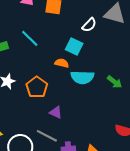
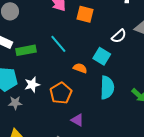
orange semicircle: (62, 63) -> (80, 68), moved
cyan semicircle: (82, 77) -> (107, 88), turned -95

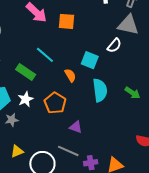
white semicircle: (119, 36) -> (114, 45), moved
green rectangle: (26, 50) -> (26, 72), moved, turned 54
orange semicircle: (80, 68) -> (70, 75), turned 48

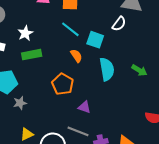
cyan line: (45, 55) -> (70, 29), moved
green rectangle: (26, 72) -> (32, 55), turned -42
white star: (26, 99) -> (25, 33), moved

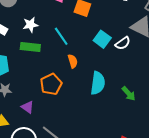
cyan line: (70, 29) -> (61, 36), moved
cyan square: (95, 40) -> (102, 39), moved
purple triangle: (84, 107) -> (28, 107), moved

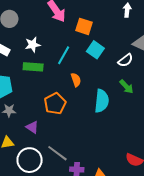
cyan line: (61, 36) -> (64, 55), turned 66
cyan square: (102, 39) -> (95, 50), moved
green arrow: (129, 94) -> (126, 87), moved

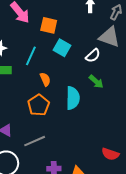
orange pentagon: (55, 104) -> (39, 105), moved
gray line: (57, 153) -> (35, 141), moved, turned -55

